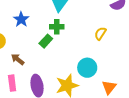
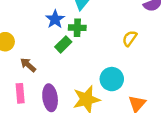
blue star: (21, 19) -> (55, 19), moved

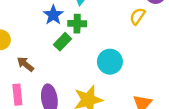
yellow semicircle: (130, 38) -> (137, 16), moved
cyan circle: (112, 79) -> (110, 62), moved

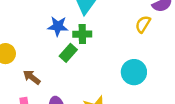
blue star: (53, 15) -> (58, 26), turned -30
cyan circle: (110, 62) -> (134, 72), moved

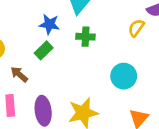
green cross: (82, 34) -> (85, 37), moved
green rectangle: (68, 53) -> (44, 50), moved

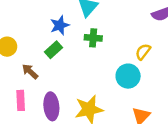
blue star: (49, 24) -> (60, 25), turned -30
yellow semicircle: (136, 28) -> (143, 52), moved

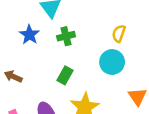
green rectangle: (54, 50) -> (65, 75), moved
brown arrow: (30, 72) -> (13, 76), moved

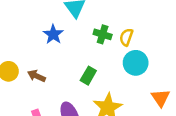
yellow semicircle: (119, 34) -> (126, 37), moved
green cross: (66, 36) -> (103, 34), moved, turned 30

